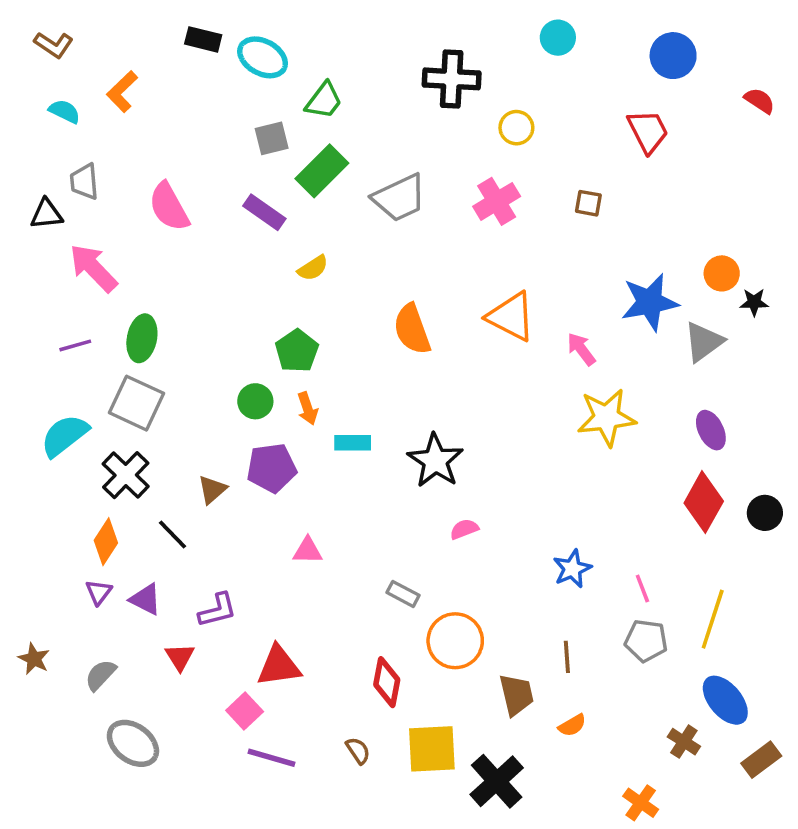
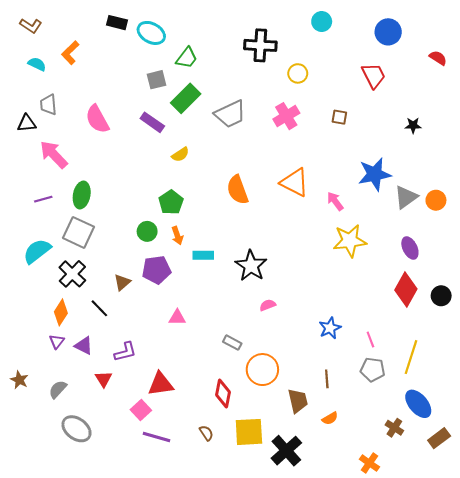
orange circle: (722, 273) -> (436, 200), moved
black star: (754, 302) -> (413, 125), moved

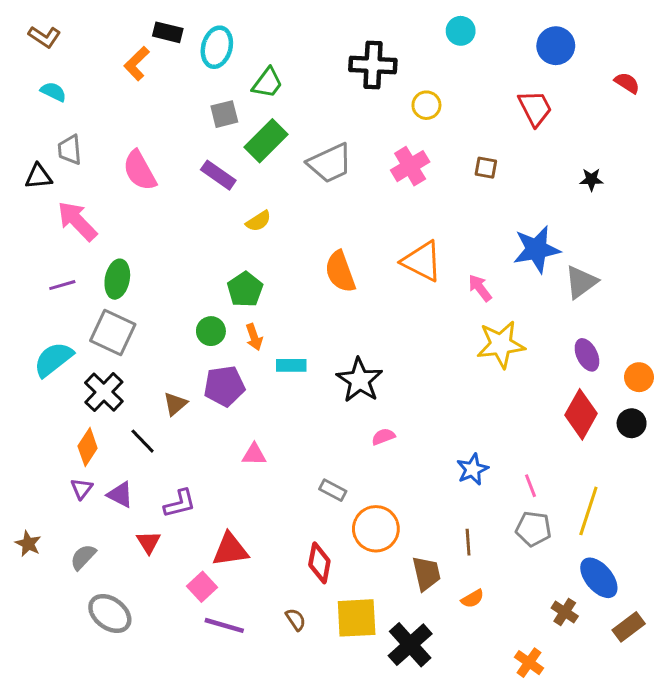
cyan ellipse: (151, 33) -> (217, 47), turned 76
orange L-shape: (70, 53) -> (137, 64), moved
orange circle: (436, 200) -> (639, 377), moved

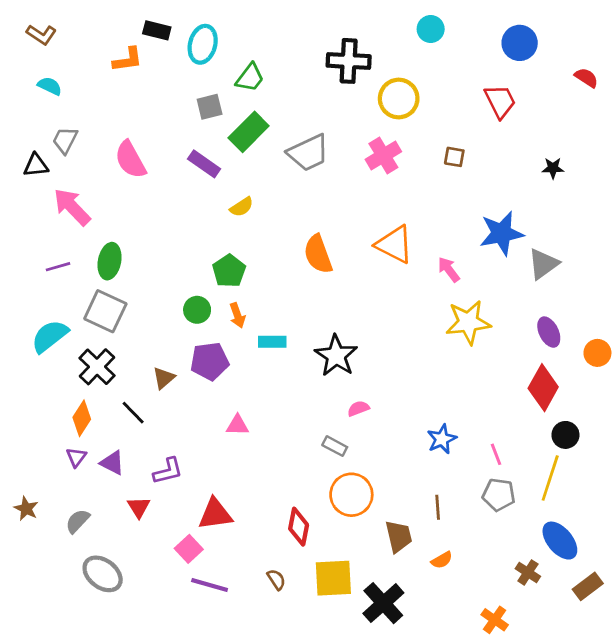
orange L-shape: (137, 64) -> (128, 60), turned -144
yellow circle: (426, 105) -> (399, 99), size x1.5
gray trapezoid: (70, 150) -> (65, 140), turned 32
black circle: (632, 423) -> (565, 435), moved
gray rectangle: (333, 490) -> (335, 446), moved

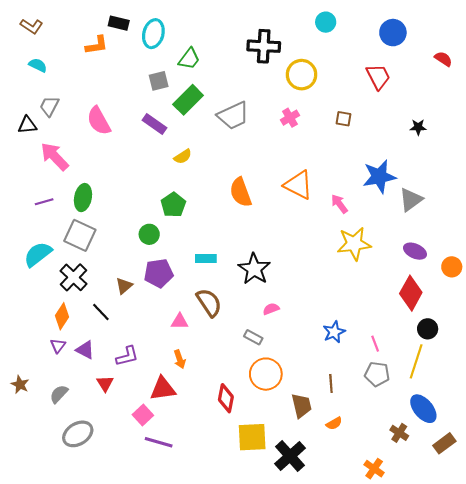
pink cross: (383, 155) -> (290, 118), size x0.7
orange arrow: (237, 315) -> (180, 359), moved
purple ellipse: (549, 332) -> (415, 251), turned -40
gray ellipse: (103, 574) -> (78, 434), turned -68
brown semicircle: (276, 579) -> (209, 303), moved, size x1.8

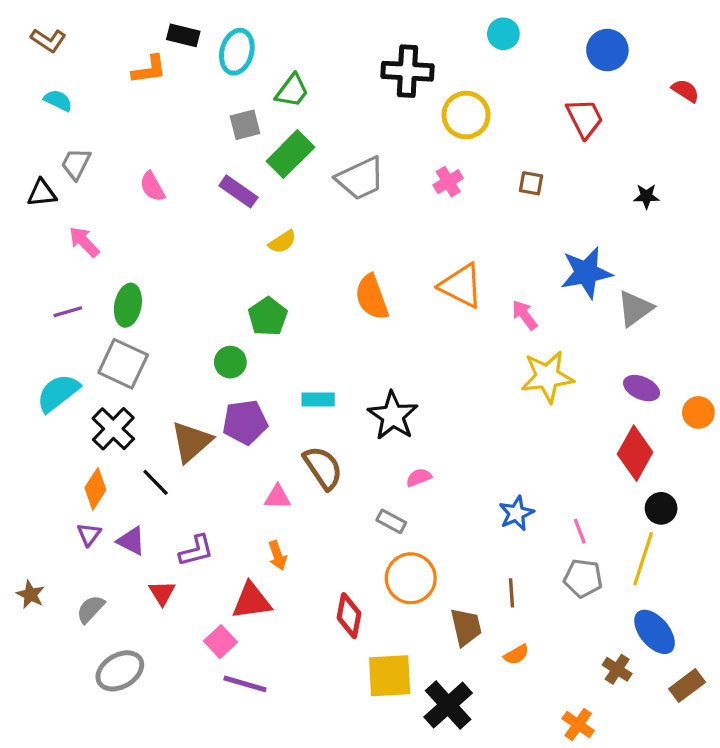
pink semicircle: (99, 121) -> (152, 187), size x0.7
pink arrow: (55, 157) -> (84, 242), size x0.7
brown triangle: (124, 286) -> (191, 442), size x1.6

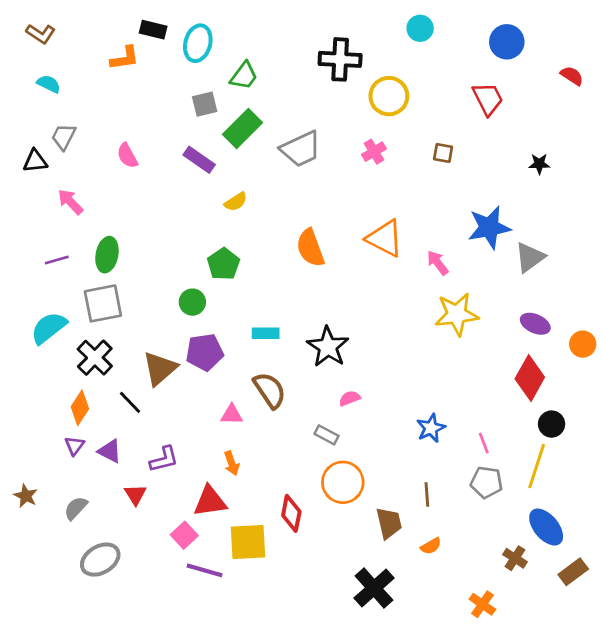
gray square: (123, 364) -> (103, 303), turned -36
yellow square: (390, 676) -> (248, 542), moved

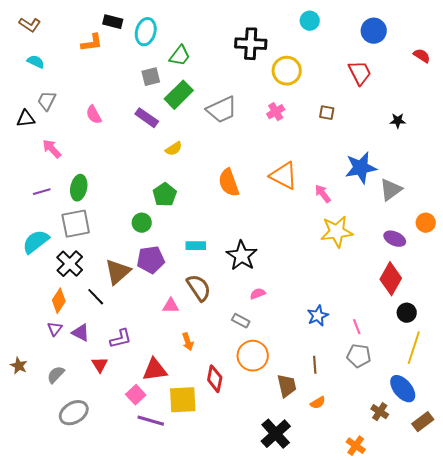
orange circle: (583, 344) -> (426, 223), moved
orange arrow: (232, 463) -> (188, 342), moved
yellow line: (537, 466) -> (414, 348), moved

